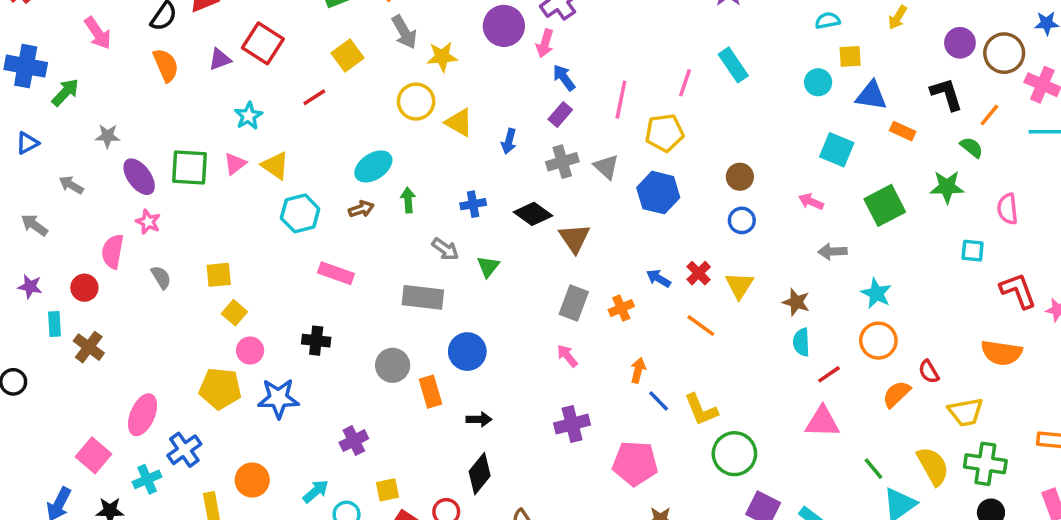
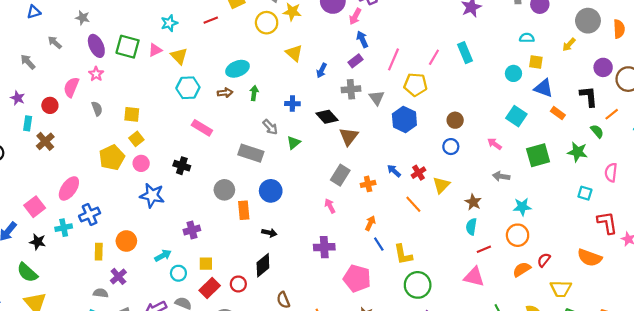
yellow circle: (416, 102) -> (267, 23), moved
cyan star: (876, 293) -> (522, 207), turned 30
red semicircle: (929, 372) -> (544, 260), turned 56
yellow pentagon: (220, 389) -> (112, 158), moved, turned 30

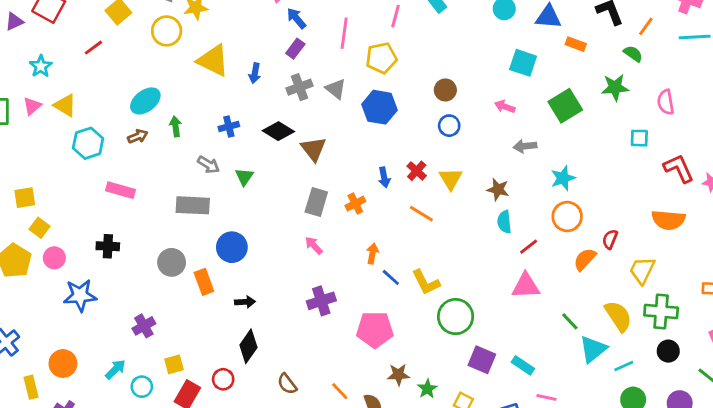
yellow triangle: (294, 53) -> (213, 60), size x1.4
blue arrow: (394, 171) -> (384, 177), turned -128
yellow trapezoid: (561, 289) -> (642, 270), turned 130

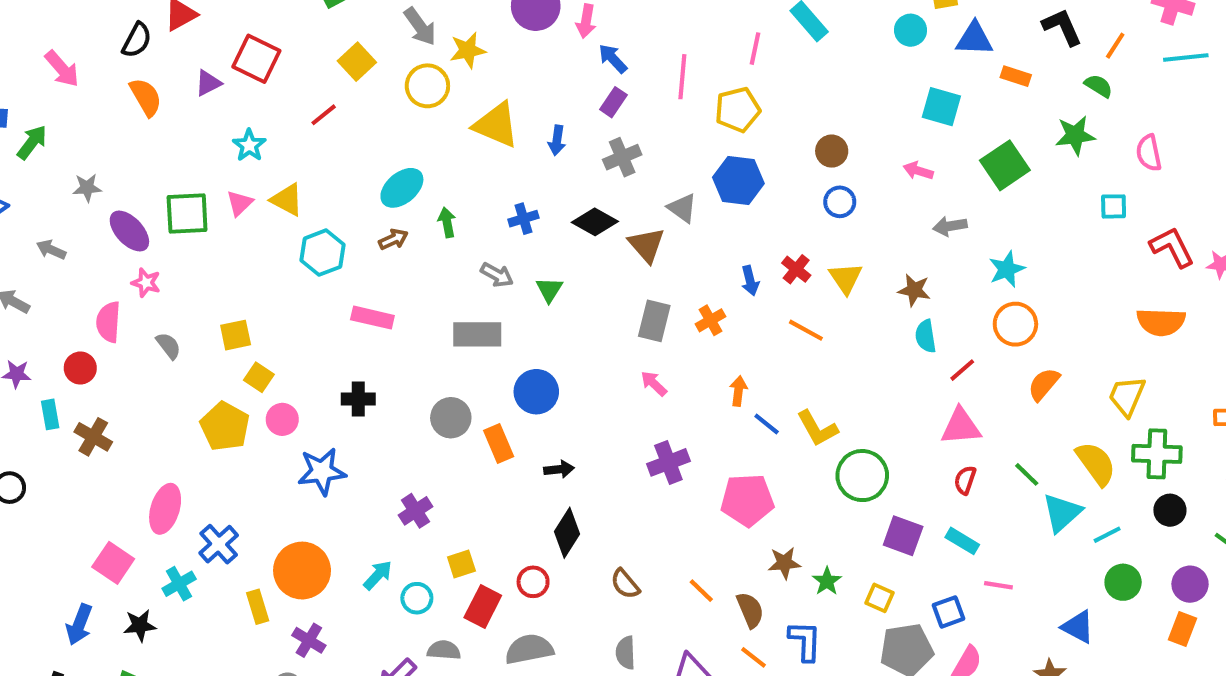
gray triangle: (336, 89) -> (682, 208), moved
red semicircle: (610, 239) -> (965, 480), moved
orange circle: (63, 364) -> (302, 571), size x1.4

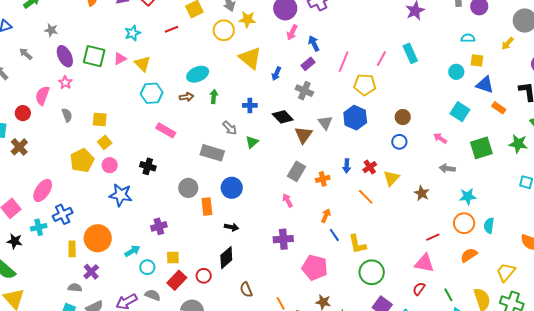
pink arrow: (586, 21) -> (292, 32), moved
gray cross: (622, 157) -> (304, 91), turned 30
cyan semicircle: (926, 336) -> (489, 226), moved

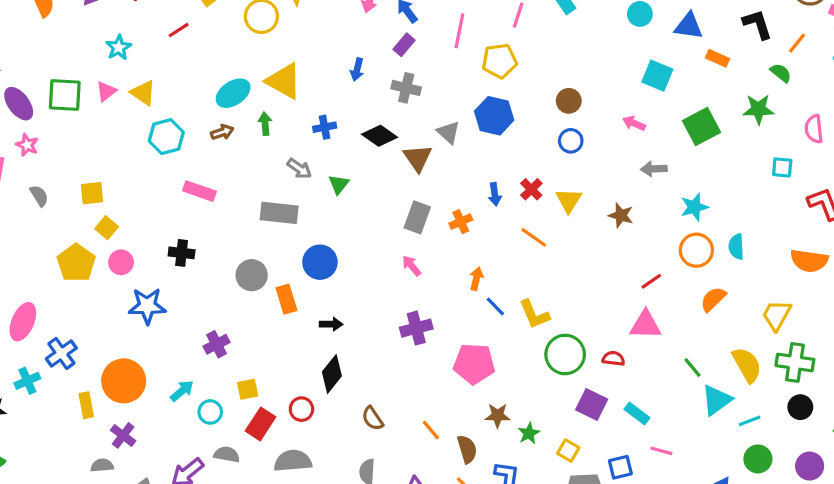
yellow triangle: (250, 58) -> (284, 81), moved
red semicircle: (419, 289) -> (613, 359), moved, turned 72

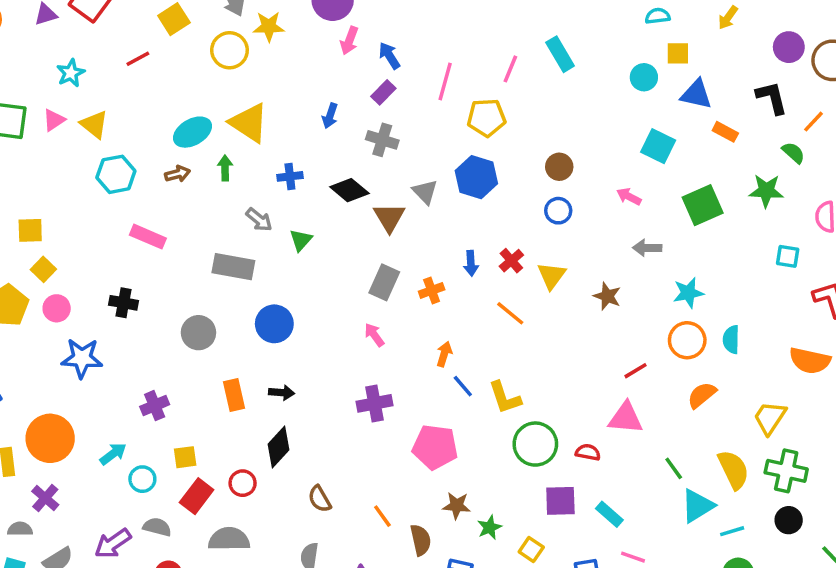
orange rectangle: (286, 299) -> (234, 395), moved
purple square: (592, 405) -> (560, 501), turned -32

